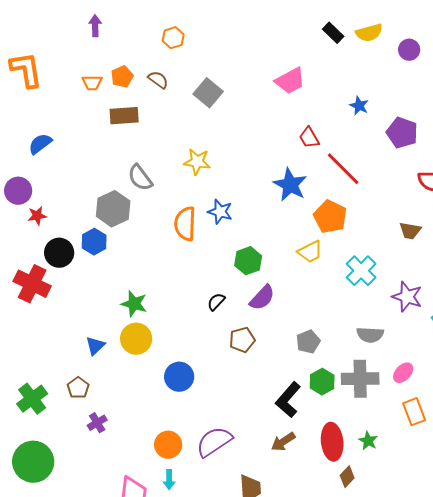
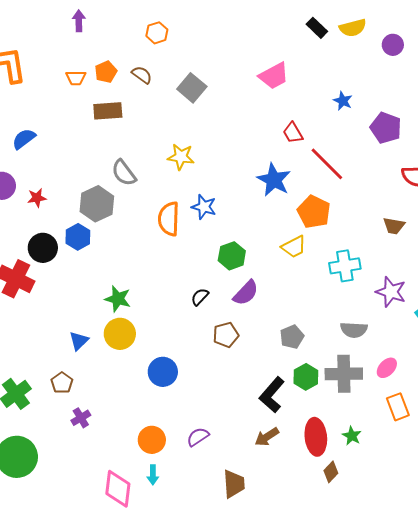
red star: (37, 216) -> (37, 198), moved
cyan cross: (361, 271) -> (345, 266), turned 36
purple semicircle: (214, 442) -> (198, 437), size x0.6

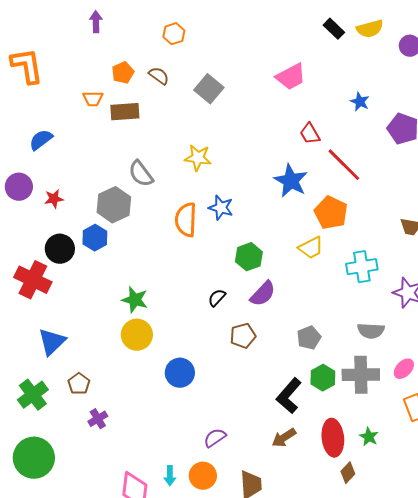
orange trapezoid: (76, 78) -> (93, 99), moved
blue triangle: (79, 341) -> (52, 342), moved, size x1.4
orange circle: (152, 440) -> (203, 476), moved

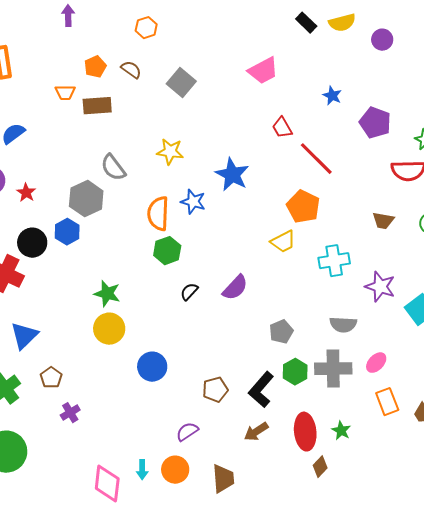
blue star: (291, 181) -> (232, 175), moved
red star: (54, 199) -> (26, 193), turned -30
green hexagon: (249, 257) -> (167, 251), moved
brown pentagon: (243, 336) -> (215, 390), moved

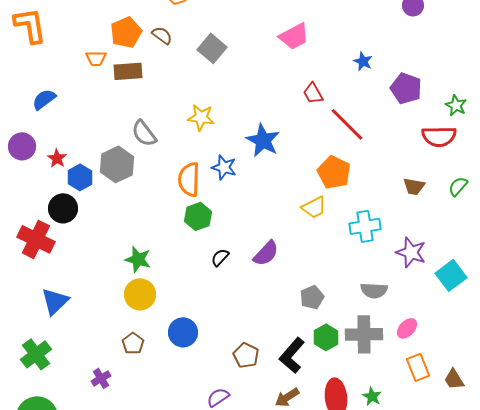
orange pentagon: (95, 67) -> (126, 32), size x1.4
blue hexagon: (67, 232) -> (80, 177), moved
brown pentagon: (51, 378) -> (133, 343), moved
brown pentagon: (215, 390) -> (246, 355), turned -30

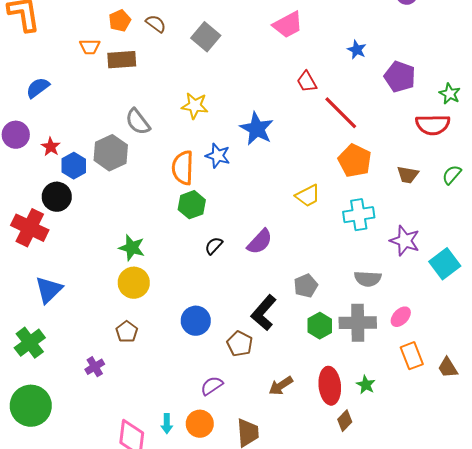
orange pentagon: (126, 32) -> (120, 21), size x0.7
orange pentagon: (334, 172) -> (355, 161), moved
blue circle: (183, 332) -> (196, 321), moved
black L-shape: (292, 355) -> (264, 313), moved

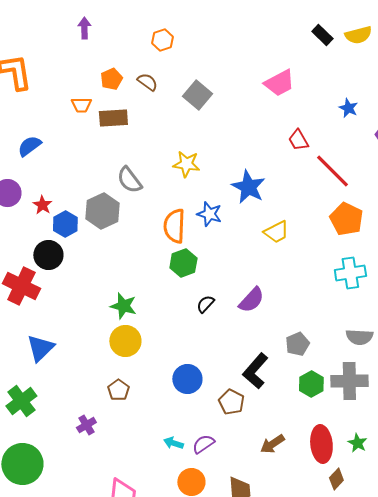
yellow trapezoid: (308, 196) -> (276, 232), moved
cyan arrow: (167, 424) -> (173, 443), moved, turned 108

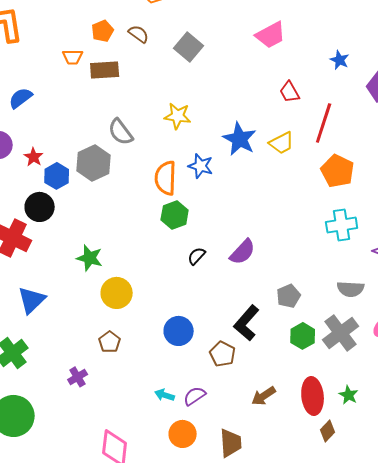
red line: (332, 171) -> (324, 123), turned 63
yellow trapezoid: (276, 232) -> (282, 143), moved
green star: (123, 306) -> (90, 258), moved
gray cross: (349, 381) -> (341, 333), turned -36

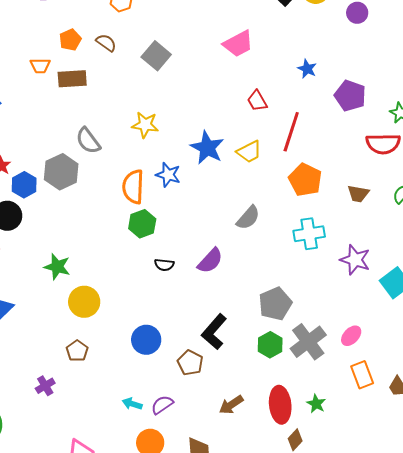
black semicircle: (197, 256) -> (164, 265), turned -126
gray semicircle: (351, 289) -> (248, 218), moved, turned -52
gray pentagon: (289, 296) -> (275, 304), moved, size x1.4

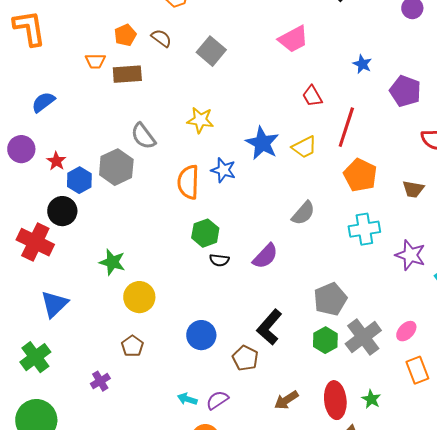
green hexagon: (142, 224) -> (205, 233), moved

